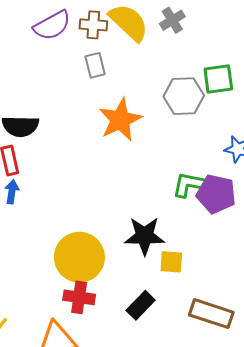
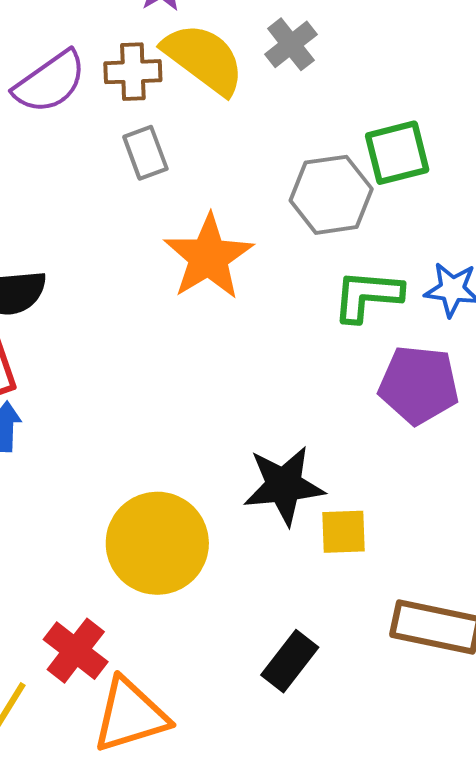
green L-shape: (190, 185) -> (367, 296), moved
red cross: (79, 297) -> (76, 651), moved, turned 36
black rectangle: (141, 305) -> (290, 661), moved

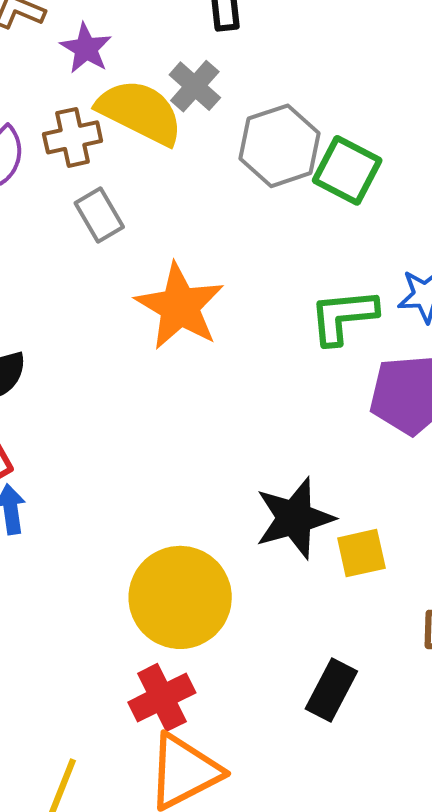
gray cross: (291, 44) -> (195, 86), moved
green square: (397, 153) -> (347, 170), turned -38
gray hexagon: (331, 195) -> (279, 146), moved
red cross: (76, 651) -> (162, 697), moved, turned 36

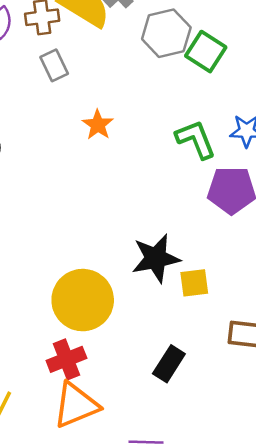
orange star: (180, 306) -> (98, 125), size x0.6
green L-shape: (343, 316) -> (196, 139), turned 69

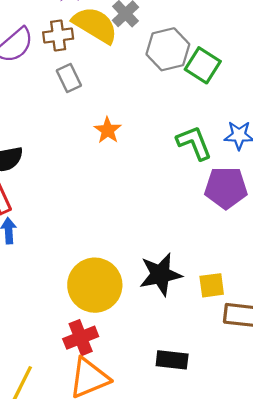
black star: (156, 258) -> (160, 274), moved
yellow square: (194, 283) -> (212, 285), moved
black rectangle: (169, 364) -> (172, 360), moved, turned 64

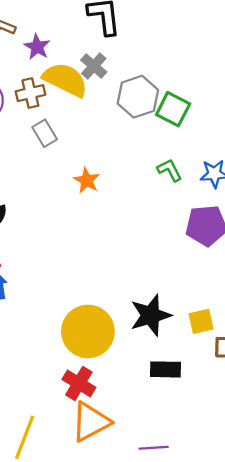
green L-shape: (194, 143) -> (170, 170), moved, size x0.7
red cross: (81, 338) -> (79, 383), turned -32
black rectangle: (172, 360) -> (166, 369), moved

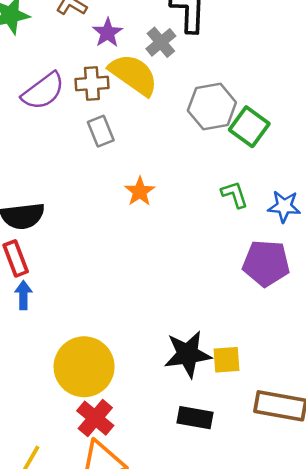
gray cross: (94, 66) -> (161, 42), moved
yellow square: (201, 321) -> (227, 360), moved
yellow circle: (88, 331) -> (84, 367), moved

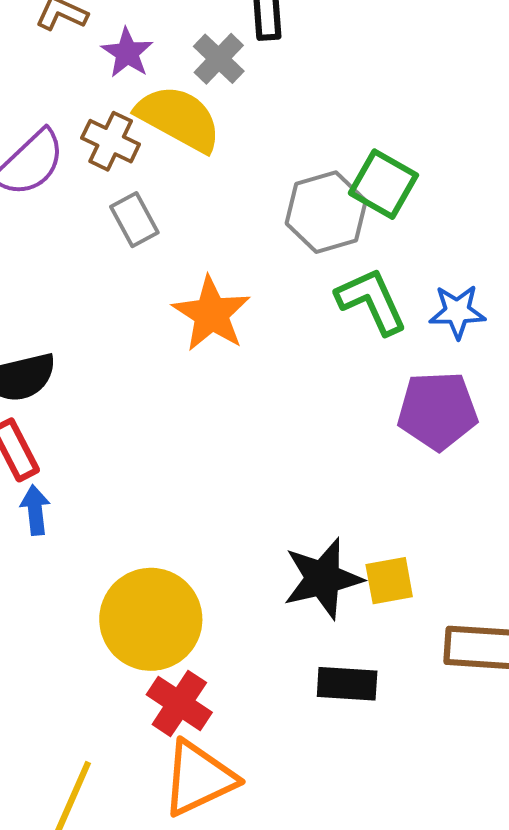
brown cross: (92, 84) -> (111, 141), turned 36
gray hexagon: (212, 107) -> (326, 212), moved
orange star: (140, 191) -> (211, 314), size x1.5
green L-shape: (235, 195) -> (372, 301), size x1.5

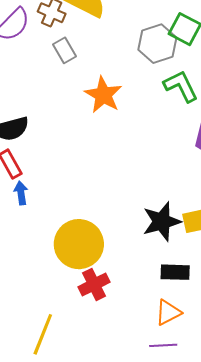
red cross: (179, 704) -> (94, 284), turned 32
orange triangle: (199, 778) -> (168, 312), moved, size x0.7

